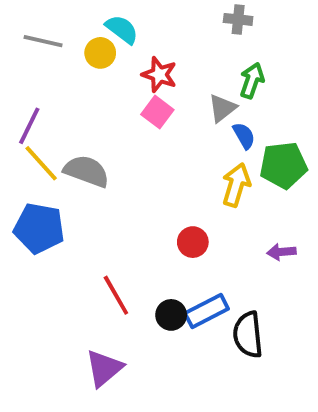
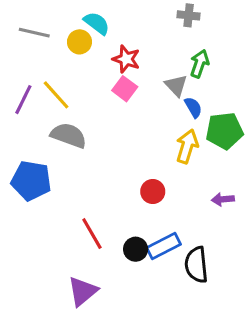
gray triangle: (222, 108) -> (176, 86), turned -35
yellow line: (41, 163) -> (56, 95), moved

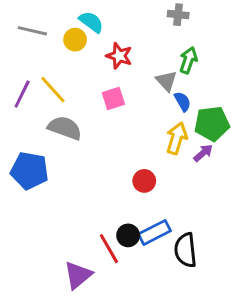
pink square: (125, 89) -> (113, 99), moved, turned 35
purple arrow: (223, 199) -> (203, 153), moved, turned 144
red line: (92, 234) -> (109, 249), moved

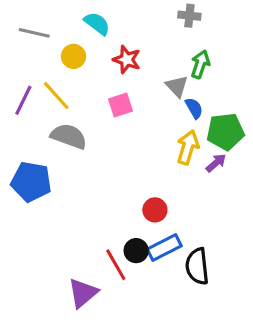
yellow circle: (75, 40) -> (73, 56), moved
red circle: (144, 181) -> (155, 210), moved

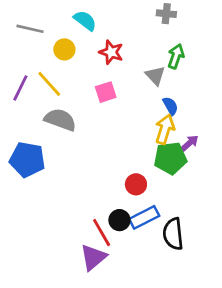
blue semicircle: (194, 108) -> (170, 106), moved
green pentagon: (225, 132) -> (170, 158), moved
purple triangle: (83, 293) -> (93, 257), moved

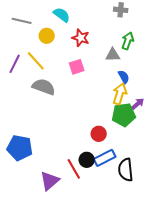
gray triangle: (155, 76) -> (113, 55), turned -49
blue pentagon: (27, 160) -> (20, 148), moved
purple triangle: (93, 257) -> (50, 181), moved

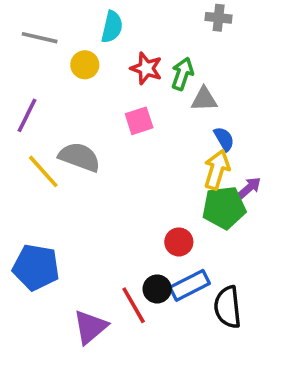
cyan semicircle: (62, 15) -> (112, 27), turned 66
green arrow: (128, 41) -> (182, 74), moved
yellow line: (36, 61) -> (43, 171), moved

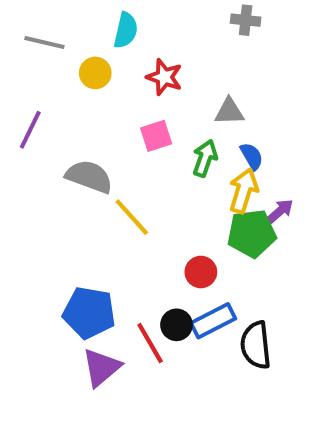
green arrow: (182, 74) -> (205, 158), moved
yellow line: (43, 171) -> (132, 217), moved
blue pentagon: (36, 267) -> (89, 313), moved

